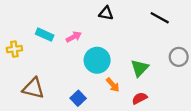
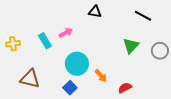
cyan rectangle: (45, 35) -> (45, 41), moved, turned 35
cyan circle: (97, 60) -> (77, 64), moved
green triangle: (140, 68) -> (131, 46), moved

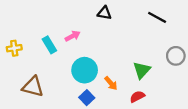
green triangle: (131, 46) -> (142, 70), moved
blue square: (70, 88) -> (87, 98), moved

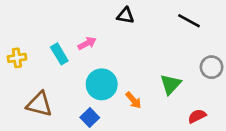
red semicircle: (137, 97) -> (197, 116), moved
blue square: (87, 98) -> (90, 117), moved

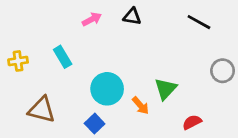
pink arrow: (87, 43) -> (92, 19), moved
green triangle: (170, 84) -> (165, 89), moved
red semicircle: (197, 116) -> (192, 122), moved

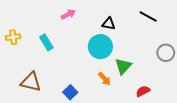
black triangle: (132, 16) -> (109, 24), moved
yellow cross: (18, 61) -> (13, 37), moved
cyan circle: (107, 89) -> (100, 47), moved

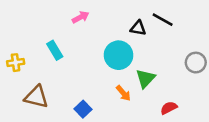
black line: (148, 16) -> (163, 20), moved
black triangle: (109, 24) -> (138, 28), moved
yellow cross: (13, 37) -> (16, 63), moved

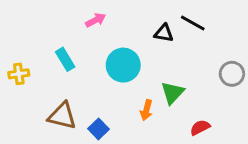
cyan circle: (119, 55) -> (123, 65), moved
orange arrow: (123, 93) -> (146, 110), turned 56
brown triangle: (36, 97) -> (62, 116), moved

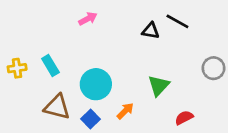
cyan rectangle: (65, 59) -> (50, 65), moved
cyan circle: (123, 65) -> (96, 84), moved
orange arrow: (146, 110) -> (125, 111), moved, turned -150

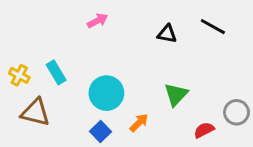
black line: (177, 21) -> (213, 27), moved
yellow cross: (17, 68) -> (19, 75), turned 36
gray circle: (213, 68) -> (237, 112), moved
brown triangle: (57, 107) -> (35, 112), moved

